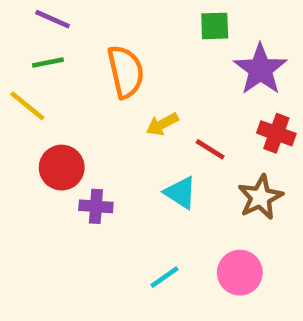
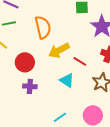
yellow arrow: (162, 124) -> (59, 50), size x1.5
red circle: (62, 168) -> (25, 62), moved

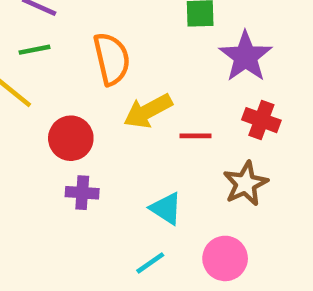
red line: (80, 61) -> (196, 136), turned -32
cyan triangle: (67, 80) -> (166, 209), moved

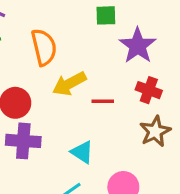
brown star: (245, 184) -> (155, 131), moved
purple cross: (82, 193) -> (23, 141), size x1.5

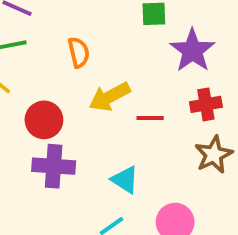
orange semicircle: (44, 47) -> (79, 52), size x0.7
red cross: (149, 90) -> (206, 104), turned -30

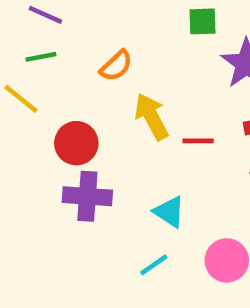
orange semicircle: (79, 52) -> (116, 66), turned 60
yellow arrow: (110, 97) -> (152, 117), turned 90

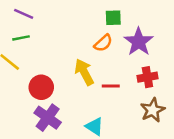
orange semicircle: (116, 66) -> (103, 43), moved
purple cross: (87, 196) -> (48, 118), turned 32

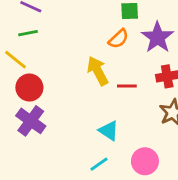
red circle: (41, 87) -> (29, 87), moved
purple cross: (48, 118) -> (31, 121), moved

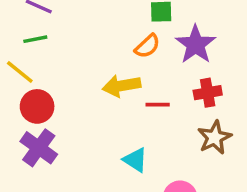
yellow arrow: (98, 71) -> (121, 86), turned -72

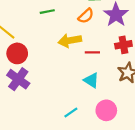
green line: (35, 39) -> (47, 12), moved
cyan triangle: (135, 160) -> (91, 80), moved

